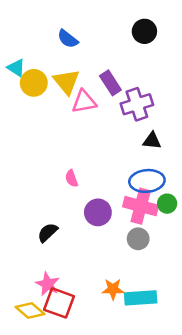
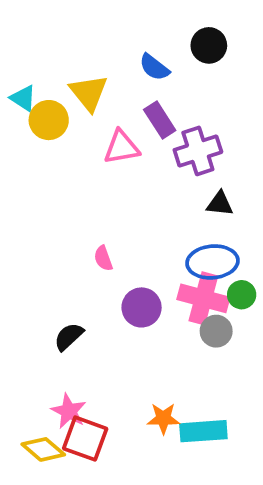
blue semicircle: (68, 39) -> (154, 67), moved
yellow triangle: (66, 82) -> (89, 93), moved
gray circle: (138, 239) -> (216, 331), moved

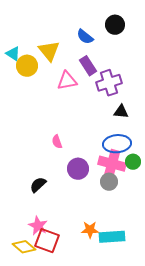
gray circle: (216, 331) -> (109, 182), moved

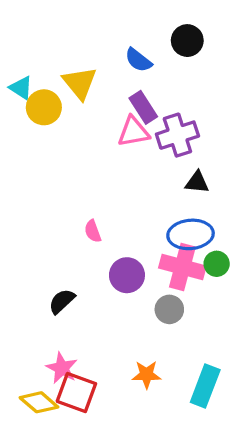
pink triangle: (67, 81) -> (133, 132), moved
gray circle: (109, 182) -> (169, 309), moved
cyan rectangle: (112, 237) -> (205, 386), moved, turned -65

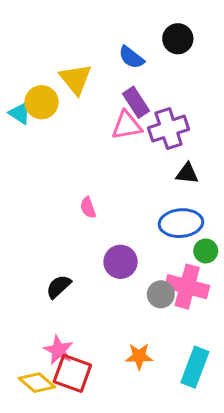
cyan triangle: (21, 88) -> (20, 113), moved
pink semicircle: (93, 231) -> (88, 208), moved
pink cross: (182, 267) -> (187, 287), moved

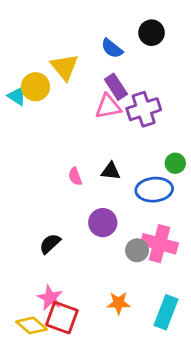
black triangle: (187, 174) -> (111, 171), moved
green circle: (206, 251) -> (175, 163), moved

